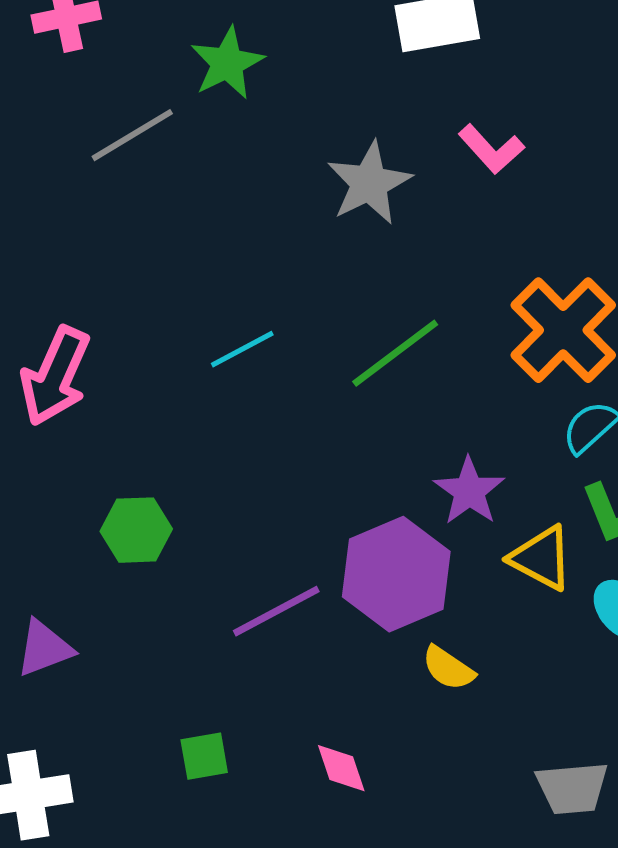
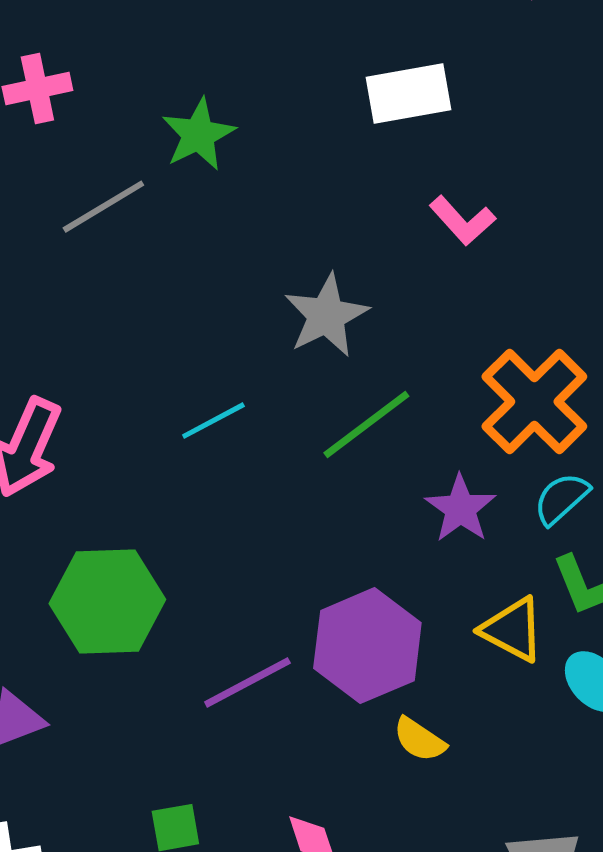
gray star: (369, 183) -> (326, 316), moved
purple star: (469, 491) -> (460, 509), moved
green hexagon: (136, 530) -> (107, 602), size x1.6

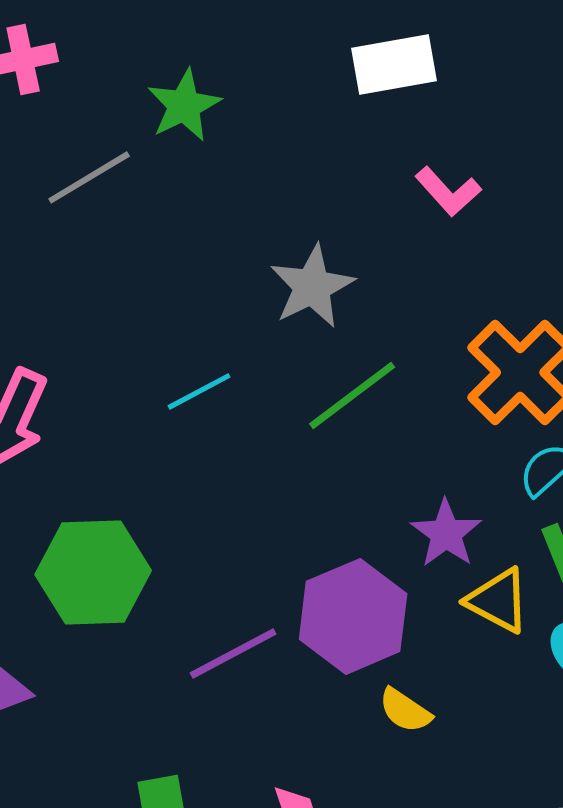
purple star: (460, 509) -> (446, 533), moved

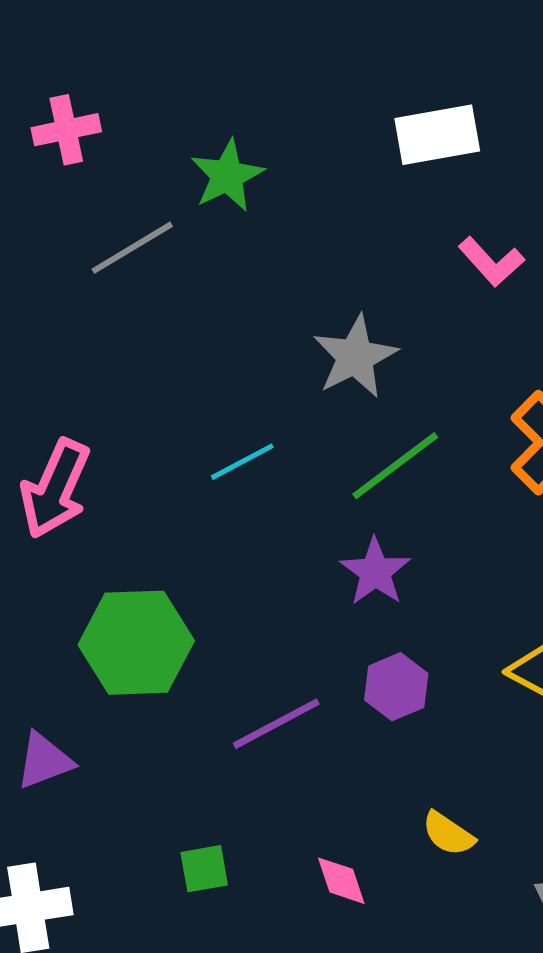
purple star: (446, 533) -> (375, 572), moved
purple hexagon: (353, 616) -> (396, 687), size x0.6
yellow semicircle: (405, 710) -> (448, 834), moved

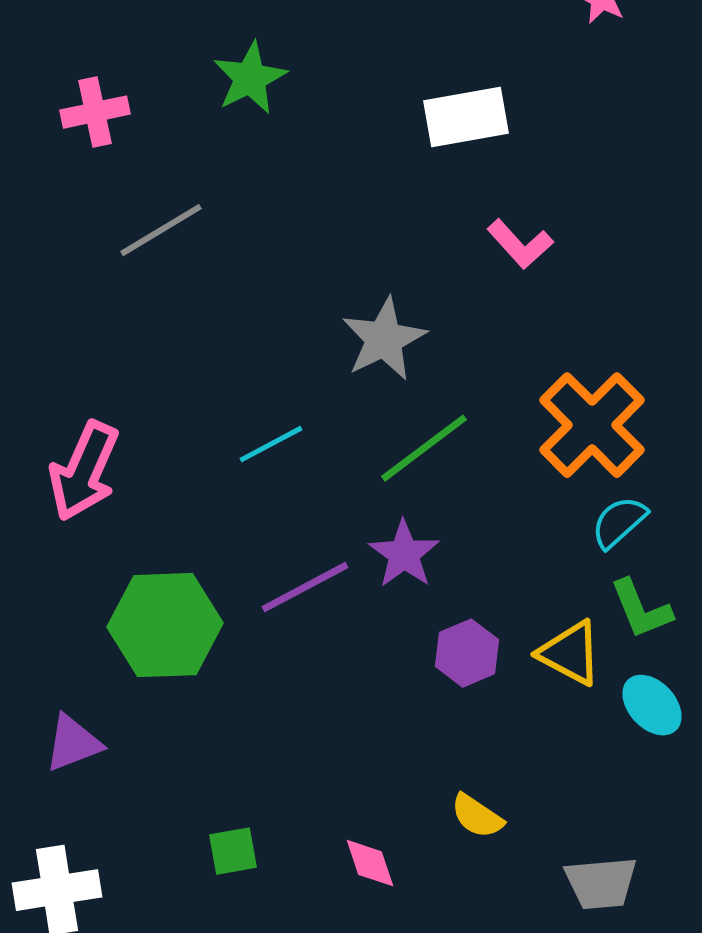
green star: (227, 176) -> (250, 78), moved
purple hexagon: (396, 687) -> (467, 653), moved
purple line: (276, 724) -> (305, 587), moved

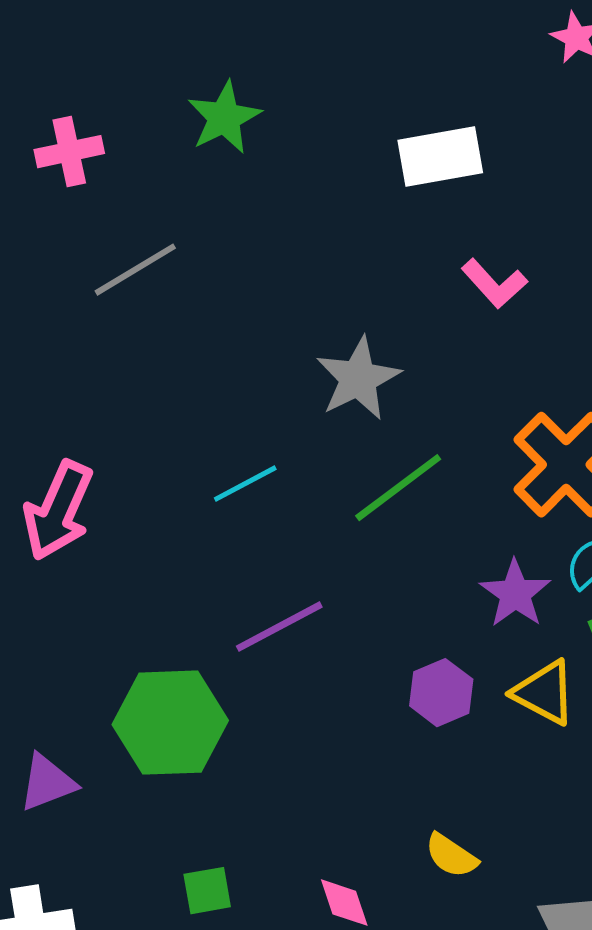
purple star: (404, 554) -> (515, 594), moved
green hexagon: (165, 625) -> (170, 723), moved

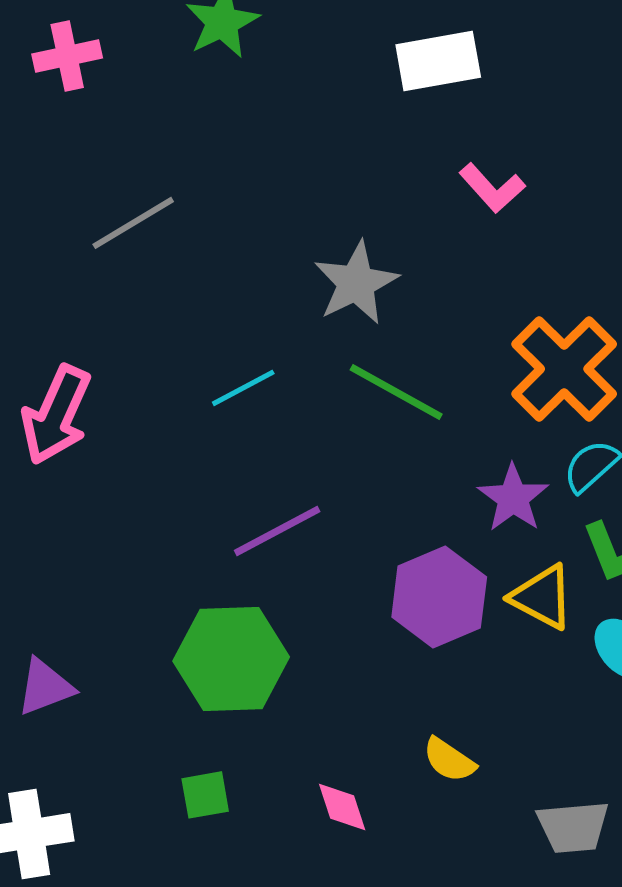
gray line: (135, 270) -> (133, 223), moved
green line: (398, 488) -> (396, 392), turned 66
purple hexagon: (441, 693) -> (439, 597), size x1.5
green hexagon: (170, 723) -> (231, 659), moved

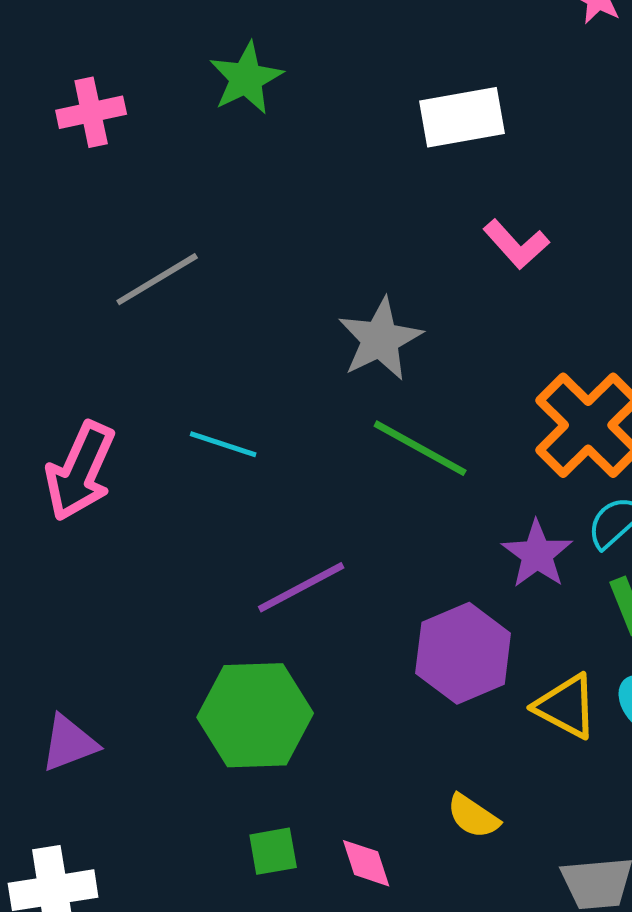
cyan line: (243, 388) -> (223, 444), moved, turned 46
yellow triangle: (542, 597) -> (566, 706), moved
green square: (205, 795) -> (273, 851), moved

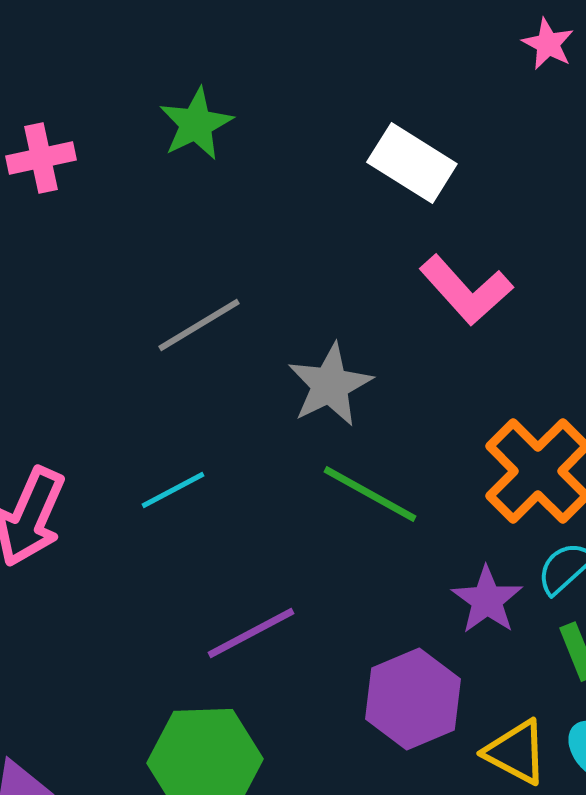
white rectangle: (462, 117) -> (412, 163), turned 42
pink L-shape: (516, 244) -> (466, 290), size x1.4
gray line: (157, 279) -> (199, 325), moved
cyan line: (223, 444) -> (173, 490), turned -46

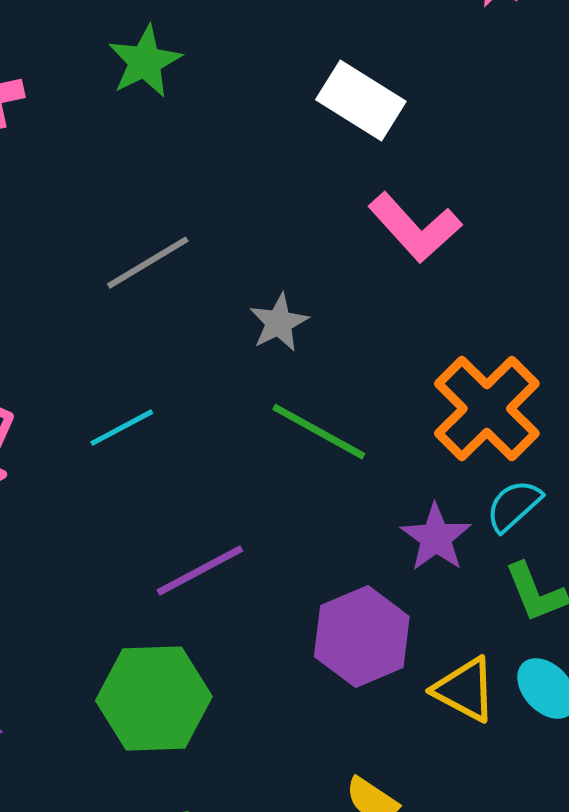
gray star: (330, 385) -> (279, 323), size x0.7

